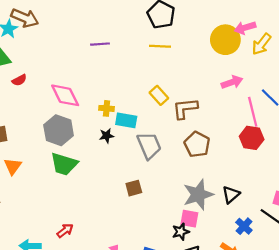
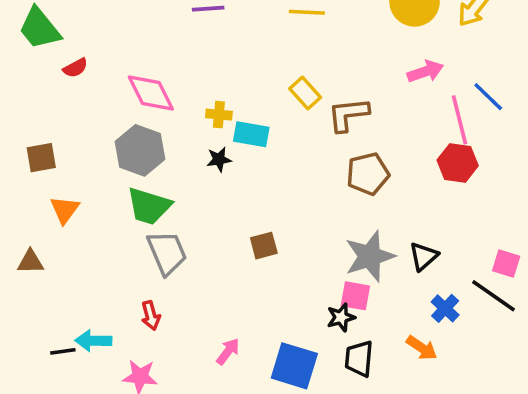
brown pentagon: (197, 144) -> (368, 174), turned 30
gray trapezoid: (149, 146) -> (167, 253), moved
red arrow: (65, 231) -> (151, 316), turned 112

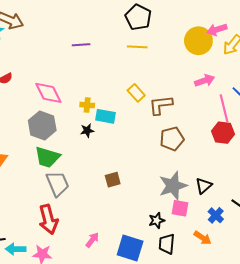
pink square: (355, 296) -> (180, 208), moved
red arrow: (151, 316) -> (48, 219), size x1.8
cyan arrow: (93, 341) -> (16, 249), moved

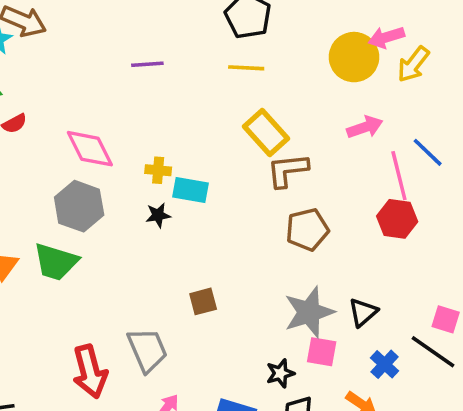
yellow rectangle: (136, 93) -> (266, 133), moved, size x1.4
green trapezoid: (47, 157) -> (56, 262), moved
gray trapezoid: (58, 184) -> (147, 350), moved

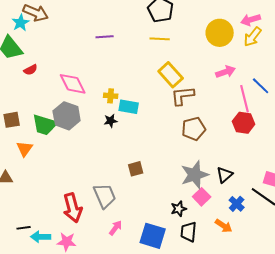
pink arrow: (386, 37) -> (251, 20), moved
green trapezoid: (56, 262) -> (45, 125), moved
pink square: (322, 352) -> (202, 197), turned 36

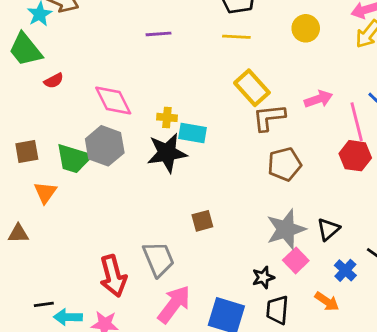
yellow circle: (220, 33) -> (306, 28), moved, size x0.7
pink arrow: (226, 72) -> (318, 99), moved
black star: (111, 121) -> (167, 153), size x2.0
pink arrow: (116, 228) -> (174, 304), size x1.8

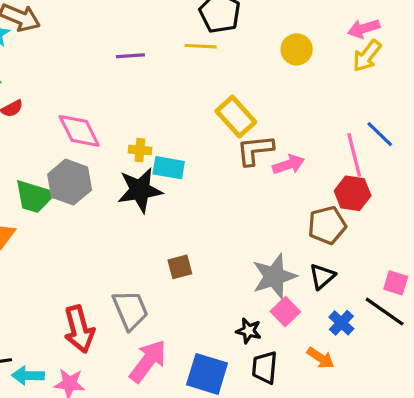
yellow line: (236, 37) -> (201, 46), moved
pink arrow: (318, 99) -> (289, 164), moved
brown pentagon: (284, 164) -> (327, 225), moved
black star: (263, 277) -> (249, 331), turned 30

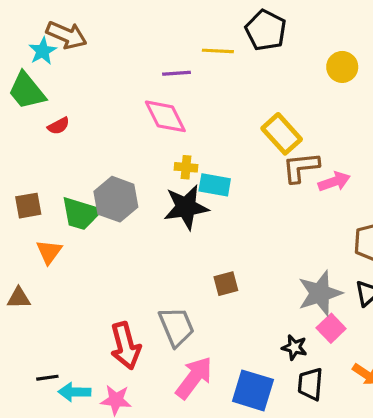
yellow line: (201, 46) -> (218, 51), moved
pink diamond: (79, 131) -> (165, 116), moved

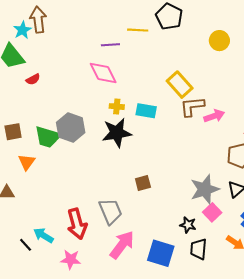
brown arrow: (67, 35) -> (38, 20), turned -120
cyan rectangle: (215, 185) -> (146, 111), moved
black line: (47, 378) -> (26, 245), turned 56
cyan arrow: (74, 392) -> (43, 235), moved, turned 30

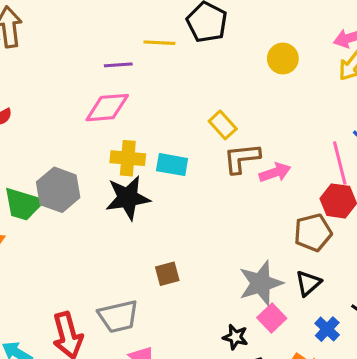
pink diamond: (103, 73) -> (107, 108), turned -68
yellow rectangle: (180, 85) -> (223, 125), size x0.7
yellow cross: (117, 107) -> (128, 158), size x1.5
gray trapezoid: (110, 211) -> (118, 316), turned 100

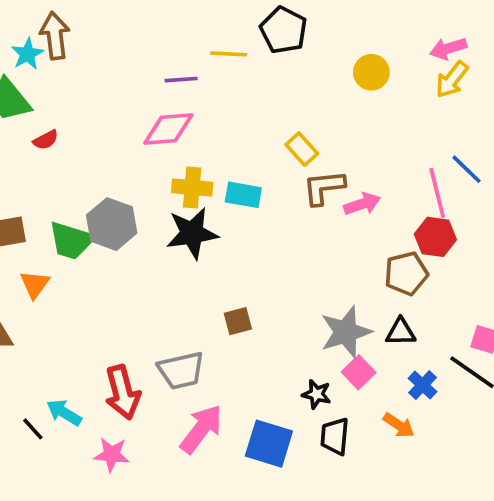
black triangle: (308, 283) -> (401, 332), turned 40

